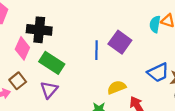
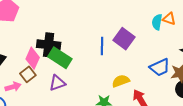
black cross: (39, 30) -> (49, 45), moved
pink diamond: (22, 48) -> (33, 58), moved
purple triangle: (49, 90) -> (57, 83), turned 30

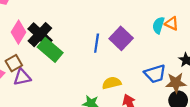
black cross: (49, 45) -> (40, 35), turned 30
pink diamond: (33, 58) -> (18, 32), moved
purple triangle: (57, 83) -> (22, 77), moved

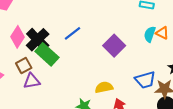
blue line: (97, 43) -> (73, 33), moved, turned 42
brown square: (14, 63) -> (24, 65), moved
purple triangle: (22, 77) -> (32, 81), moved

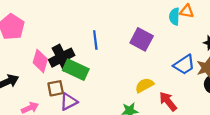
blue line: (73, 33) -> (95, 40), turned -42
black cross: (38, 40) -> (62, 58), turned 35
brown square: (24, 65) -> (56, 88), turned 35

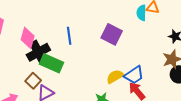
pink diamond: (40, 61) -> (28, 38), moved
blue trapezoid: (184, 65) -> (134, 75), moved
brown square: (56, 88) -> (33, 81), turned -35

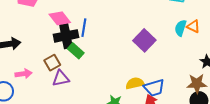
blue line: (69, 36) -> (84, 28), moved
pink diamond: (28, 38) -> (60, 18), turned -70
green rectangle: (52, 63) -> (76, 51), size x0.7

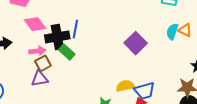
pink diamond: (60, 18) -> (35, 24), moved
pink arrow: (24, 74) -> (37, 51), moved
purple triangle: (61, 78) -> (40, 79), moved

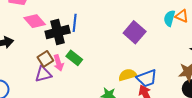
pink arrow: (37, 51) -> (58, 63), moved, turned 84
green rectangle: (67, 52) -> (74, 58), moved

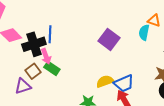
cyan semicircle: (169, 18) -> (144, 32), moved
brown square: (45, 59) -> (33, 71), moved
pink arrow: (58, 63) -> (46, 56), moved

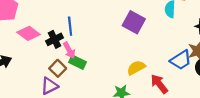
black cross: (34, 44) -> (55, 39), size x0.7
blue trapezoid: (124, 83) -> (181, 60), moved

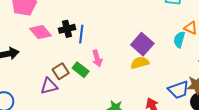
black cross: (55, 39) -> (67, 29), moved
pink arrow: (69, 50) -> (97, 58), moved
yellow semicircle: (136, 68) -> (140, 63), moved

